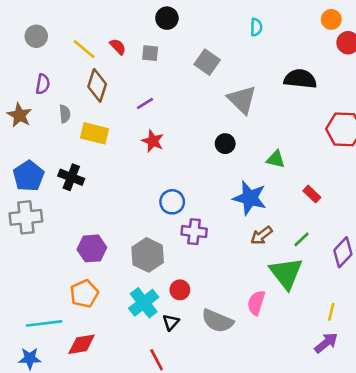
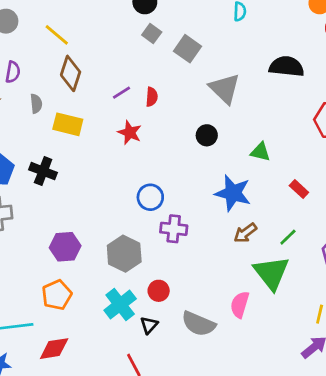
red semicircle: (118, 47) -> (152, 97), moved, turned 48
gray square: (150, 53) -> (152, 34), moved, turned 30

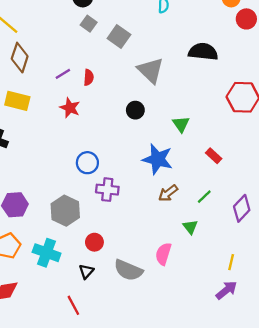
green triangle: (260, 152) -> (181, 124), turned 42
green triangle: (271, 273) -> (190, 227), size x0.5
cyan cross: (120, 305) -> (47, 253), moved, turned -32

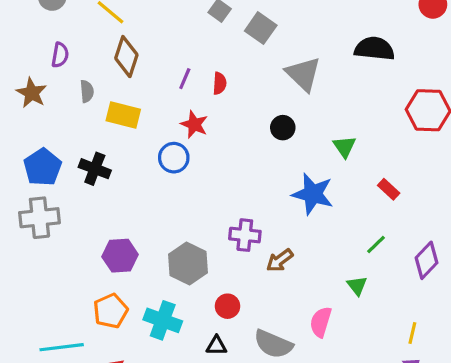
purple line: (63, 74) -> (185, 79), turned -35
blue circle: (87, 163) -> (174, 158), moved
brown arrow: (168, 193) -> (280, 260), moved
black triangle: (86, 271) -> (216, 346), turned 49

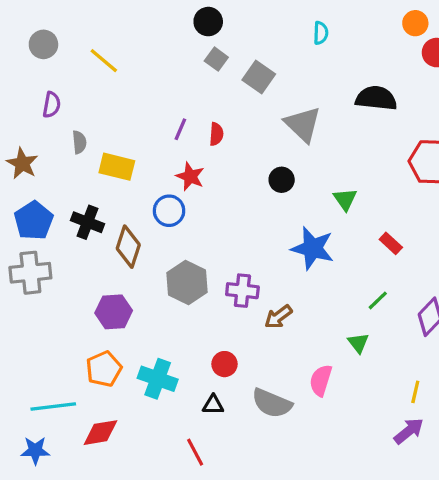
brown diamond: (126, 57) -> (128, 247), moved
brown star: (32, 93) -> (22, 163), moved
gray hexagon: (188, 263) -> (187, 283), moved

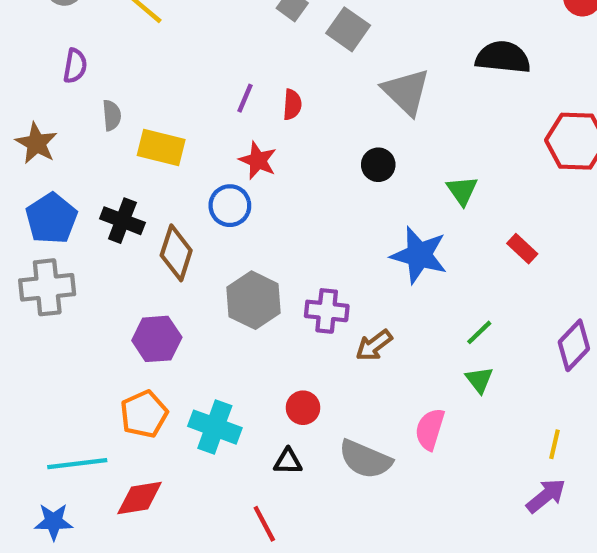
green line: (378, 300) -> (479, 332), moved

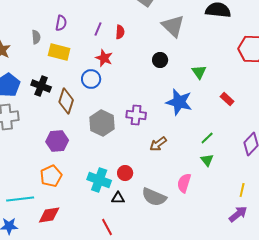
purple semicircle: (75, 66) -> (61, 23), moved
purple cross: (327, 311) -> (136, 115), moved
cyan cross: (215, 427) -> (99, 180), moved

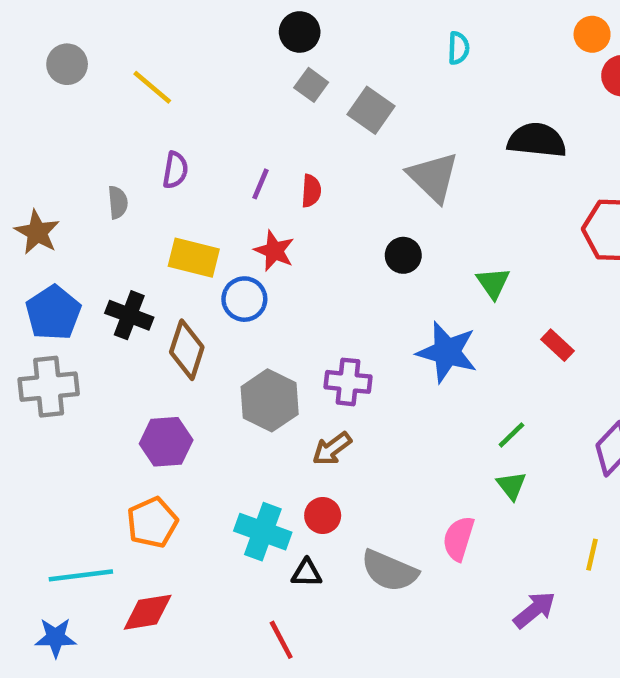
yellow rectangle: (59, 52) -> (194, 258), moved
brown arrow: (158, 144) -> (332, 449), moved
purple arrow: (238, 214) -> (535, 610), moved

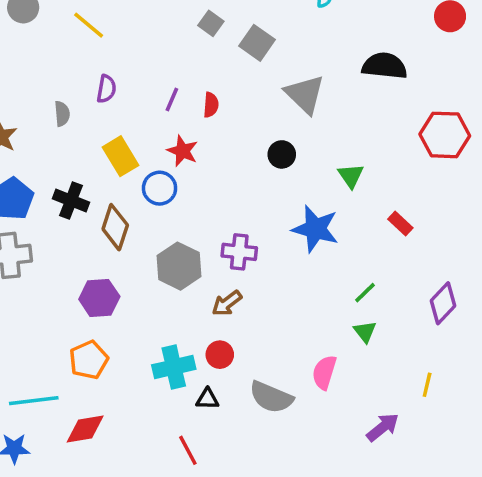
yellow rectangle: (194, 258) -> (121, 156), turned 45
cyan cross: (263, 532) -> (174, 367), turned -33

